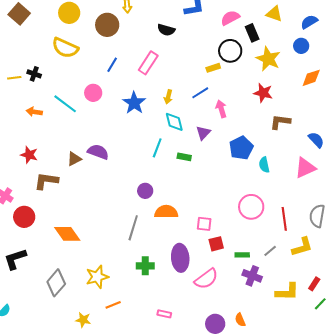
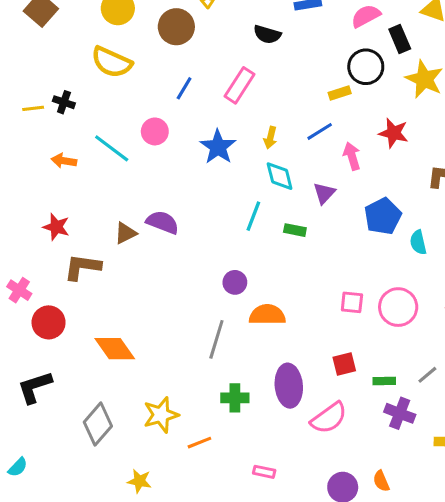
red star: (263, 93) -> (394, 133), moved
pink square: (204, 224) -> (352, 302), moved
orange line: (113, 305) -> (199, 443), moved

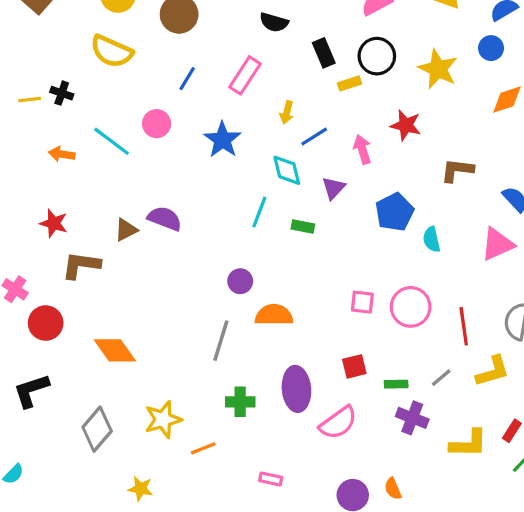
black rectangle: (400, 39) -> (324, 53), moved
blue line: (320, 131) -> (314, 137), moved
yellow arrow: (270, 138) -> (287, 112), moved

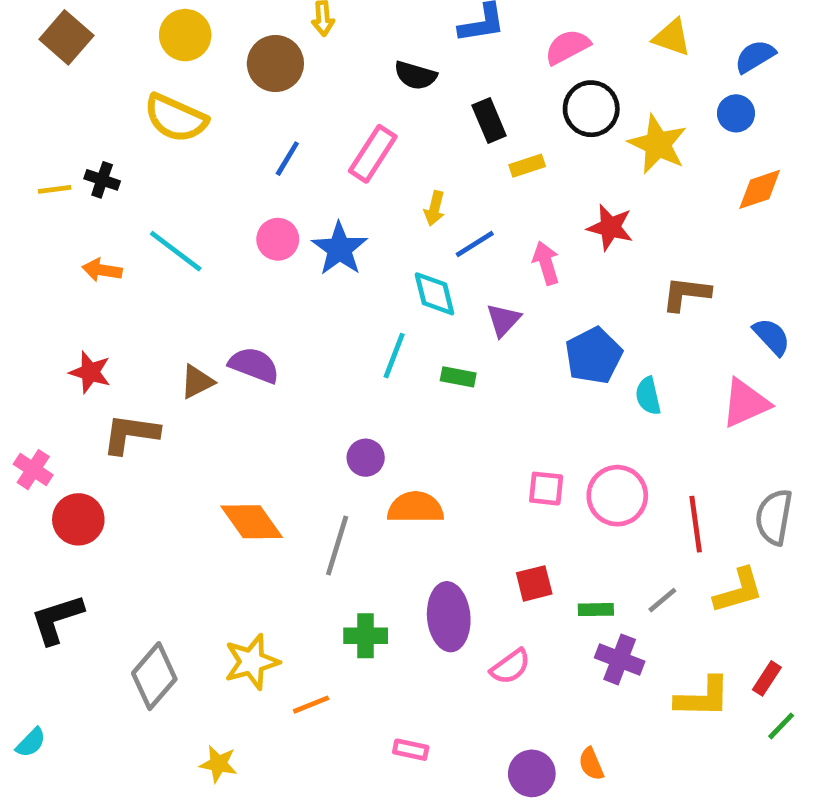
black circle: (377, 56) -> (591, 109), moved
pink circle: (157, 124) -> (278, 239), moved
orange diamond: (115, 350) -> (252, 522), moved
pink semicircle: (338, 423) -> (510, 667), size x0.7

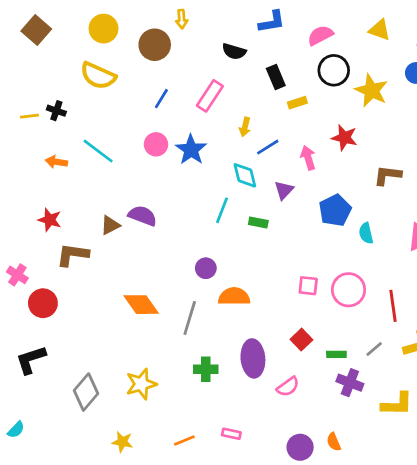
red square: (534, 583) -> (301, 340), turned -30
orange line: (311, 705) -> (184, 441), moved

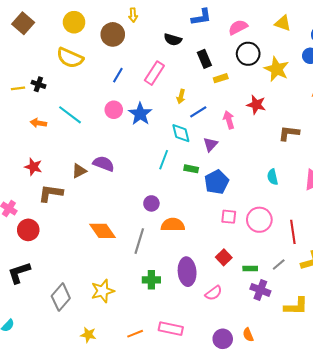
blue pentagon: (335, 210) -> (217, 182), moved
pink rectangle: (231, 434) -> (171, 329), size x1.6

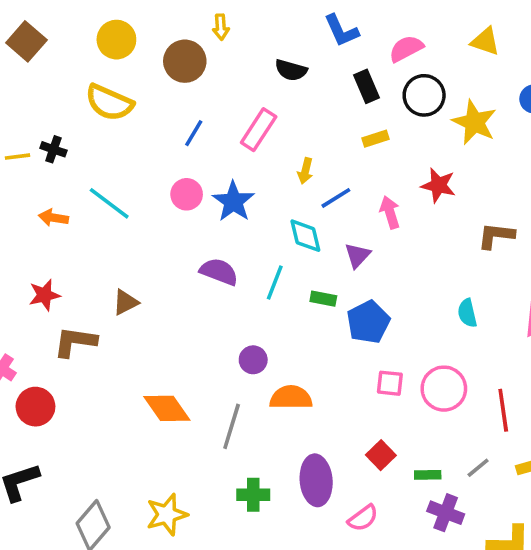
blue L-shape: (201, 17) -> (341, 31), turned 75
black rectangle: (204, 59) -> (366, 86), moved
purple semicircle: (104, 164) -> (219, 272), moved
red star: (33, 167) -> (44, 295), turned -30

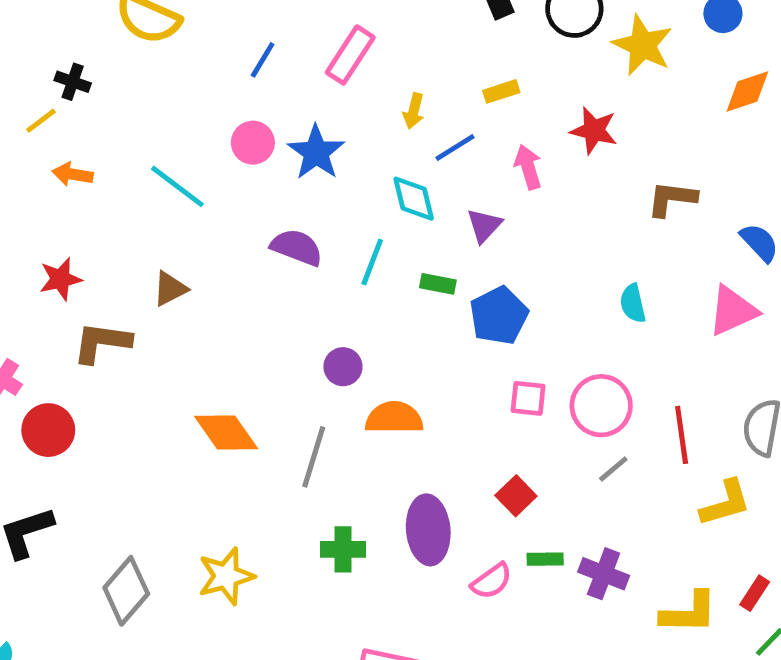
yellow rectangle: (375, 139) -> (501, 91), moved
yellow line: (17, 157) -> (41, 121), moved, turned -30
cyan line: (109, 203) -> (177, 186), moved
gray line: (478, 468) -> (613, 469), moved
green rectangle: (428, 475) -> (545, 559), moved

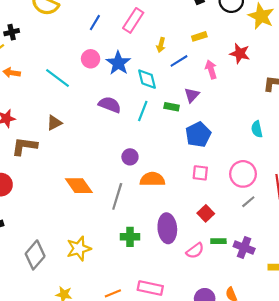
black cross: (73, 82) -> (12, 32), turned -32
cyan diamond: (414, 199) -> (147, 79), moved
green rectangle: (438, 284) -> (172, 107), moved
pink square: (528, 398) -> (200, 173), moved

